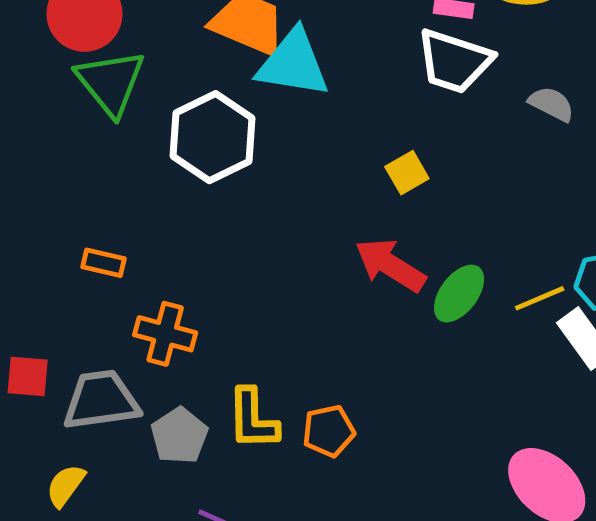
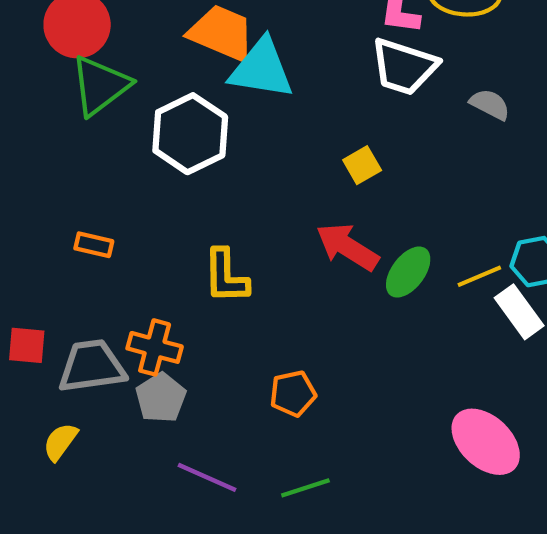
green triangle: (111, 83) -> (100, 86), turned 32
orange cross: (165, 334) -> (155, 347), moved
yellow L-shape: (253, 419) -> (226, 276), moved

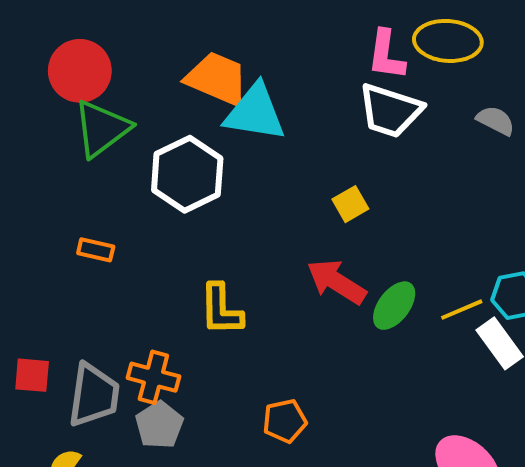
gray semicircle: (490, 104) -> (496, 121), moved
orange rectangle: (94, 245) -> (96, 250), moved
gray trapezoid: (92, 366) -> (94, 395), turned 106

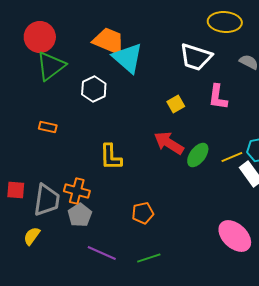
pink L-shape: (386, 55) -> (218, 97), moved
cyan triangle: (255, 113) -> (128, 58), turned 32
white hexagon: (187, 174) -> (94, 89), size x0.7

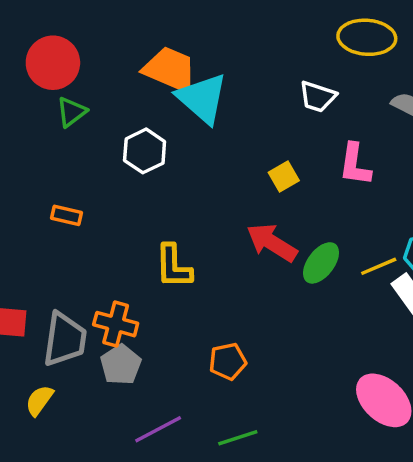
white trapezoid: (196, 57) -> (318, 97), size x0.7
green triangle: (51, 66) -> (72, 112), size x0.6
purple line: (102, 253) -> (158, 429), turned -52

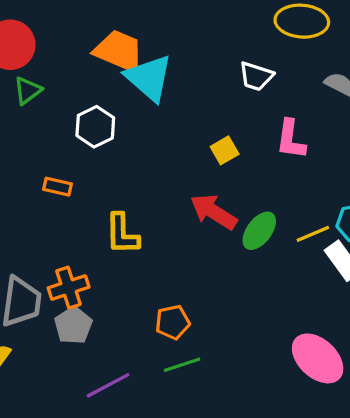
orange rectangle: (66, 215) -> (57, 187), moved
orange cross: (116, 324) -> (69, 288), turned -33
green line: (238, 438) -> (182, 365), moved

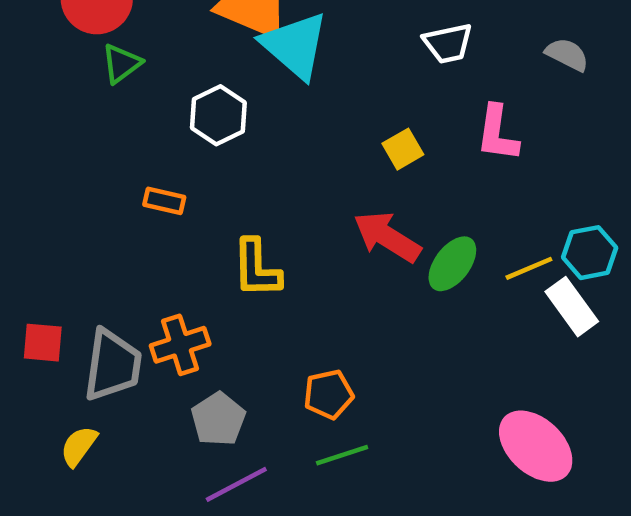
white trapezoid: (256, 76) -> (448, 43), turned -30
gray pentagon: (73, 325) -> (218, 419), moved

